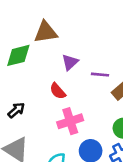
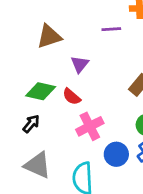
green diamond: (18, 55) -> (41, 91), moved, turned 36
purple line: (100, 75) -> (111, 29), moved

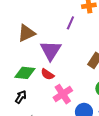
purple line: (111, 29) -> (70, 23), turned -56
purple triangle: (80, 64) -> (51, 50), size x1.6

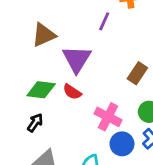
pink cross: (63, 94) -> (108, 117), moved, turned -30

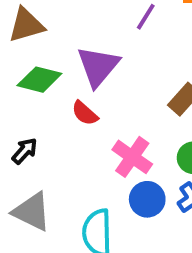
brown triangle: (44, 35) -> (26, 25), moved
green diamond: (41, 90) -> (39, 80), moved

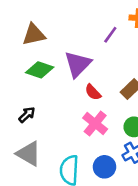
red semicircle: (85, 113) -> (93, 92), moved
blue circle: (147, 199) -> (104, 167), moved

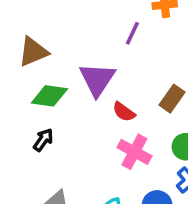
black arrow: (27, 115) -> (43, 140), moved

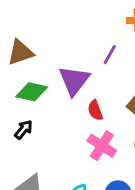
purple line: (132, 33) -> (110, 55), moved
red semicircle: (124, 112) -> (95, 110), turned 30

